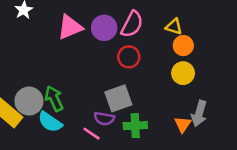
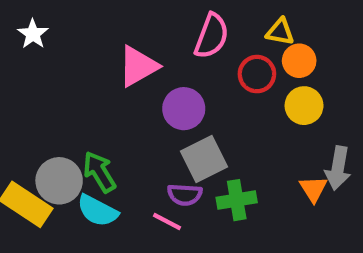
pink triangle: (70, 27) -> (138, 66), moved
purple circle: (104, 28) -> (184, 109), moved
red circle: (129, 57) -> (257, 74), moved

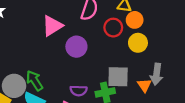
gray square: (204, 159) -> (118, 77), moved, turned 30

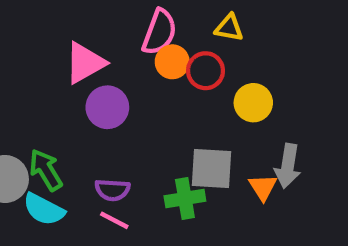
orange circle: (135, 20) -> (172, 62), moved
purple circle: (76, 47) -> (107, 107), moved
purple semicircle: (79, 91) -> (112, 190), moved

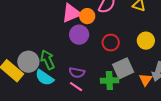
orange circle: (172, 62) -> (87, 16), moved
red circle: (205, 71) -> (111, 43), moved
gray square: (211, 169) -> (123, 68), turned -35

